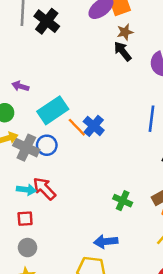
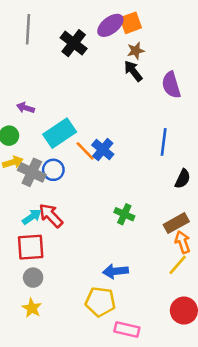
black cross: (47, 21) -> (74, 43), moved
cyan arrow: (26, 190) -> (32, 217), turned -42
green cross: (123, 201) -> (124, 214), moved
red square: (25, 219) -> (31, 247), size x1.6

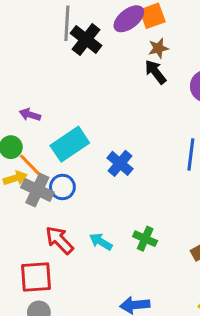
gray line: (28, 29) -> (67, 23), moved
orange line: (85, 151) -> (30, 165), moved
cyan arrow: (32, 217) -> (101, 242), moved, turned -114

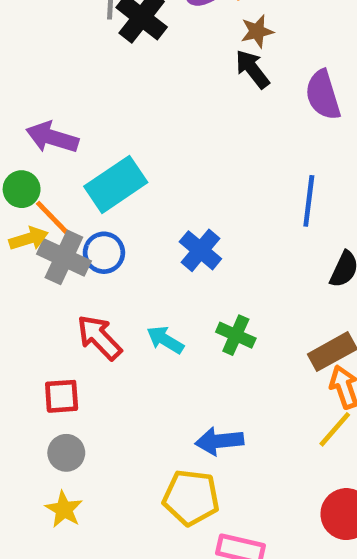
purple arrow: (30, 115) -> (52, 137), size x1.5
blue cross: (120, 163) -> (200, 250), moved
red square: (36, 277) -> (62, 396), size x0.7

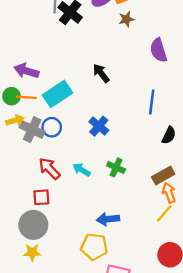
black arrow: (252, 69) -> (101, 73), moved
orange line: (52, 217) -> (26, 97), moved, turned -42
red square: (62, 396) -> (41, 197), moved
gray circle: (66, 453) -> (33, 225), size x1.6
yellow star: (64, 509) -> (32, 252), turned -30

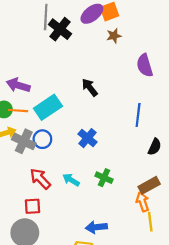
orange arrow: (169, 193) -> (143, 202), moved
yellow line: (164, 213) -> (150, 222), turned -48

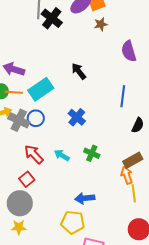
red square: (32, 206) -> (27, 179), turned -35

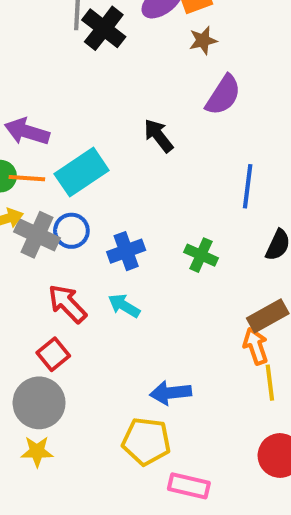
purple semicircle: (129, 51) -> (223, 95), moved, turned -130
blue cross: (77, 117) -> (126, 251), moved, turned 30
green cross: (92, 153) -> (201, 255), moved

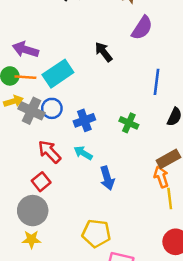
blue arrow: (171, 393) -> (107, 178), moved, turned -100

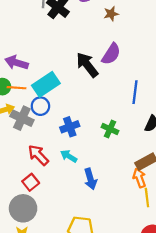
purple semicircle: (142, 28) -> (111, 54), moved
black arrow: (104, 52) -> (87, 65), size x1.4
blue circle: (52, 108) -> (40, 106), moved

